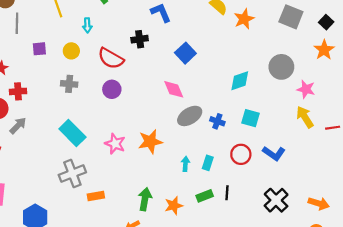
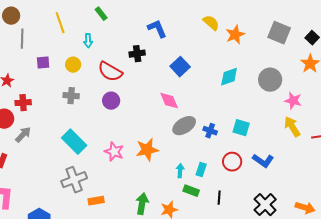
cyan diamond: (240, 81) -> (229, 77), moved
green rectangle: (205, 196) -> (191, 191), moved, turned 42

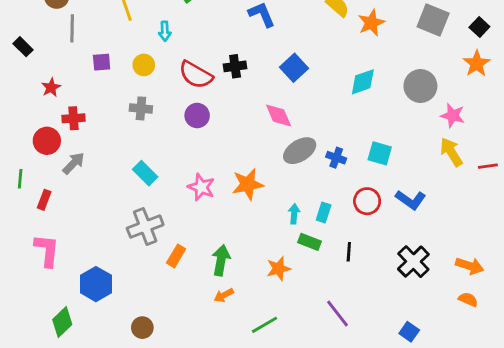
black cross: (137, 54) -> (235, 66), moved
cyan rectangle: (74, 142) -> (145, 173), size x0.7
orange rectangle: (96, 201) -> (176, 256), turned -49
green arrow: (142, 204) -> (221, 260), moved

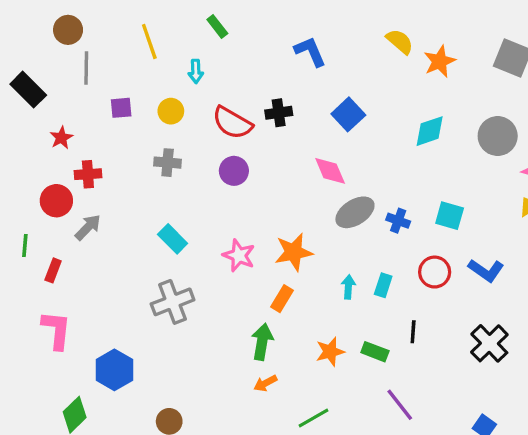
black rectangle: (23, 47) -> (28, 90), size x1.5
green rectangle: (309, 242) -> (375, 352), moved
orange rectangle: (176, 256) -> (282, 299), moved

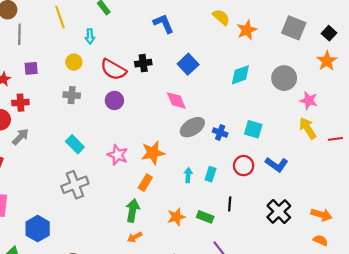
purple square: (121, 108) -> (31, 68), moved

